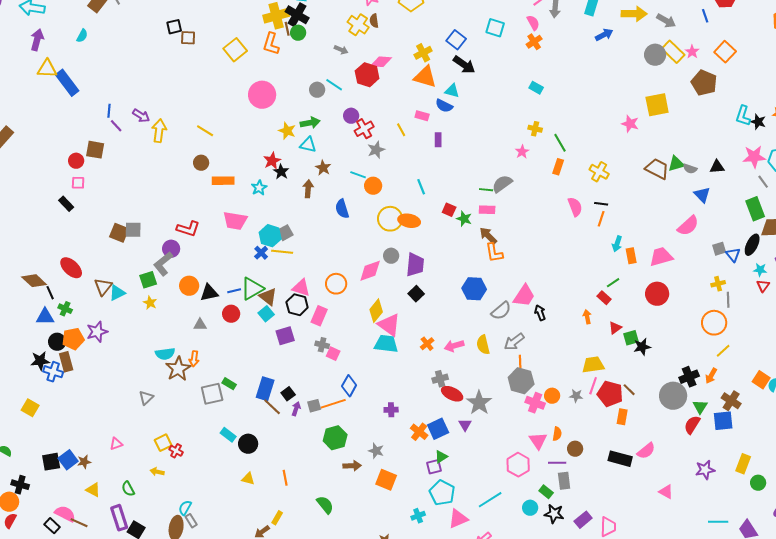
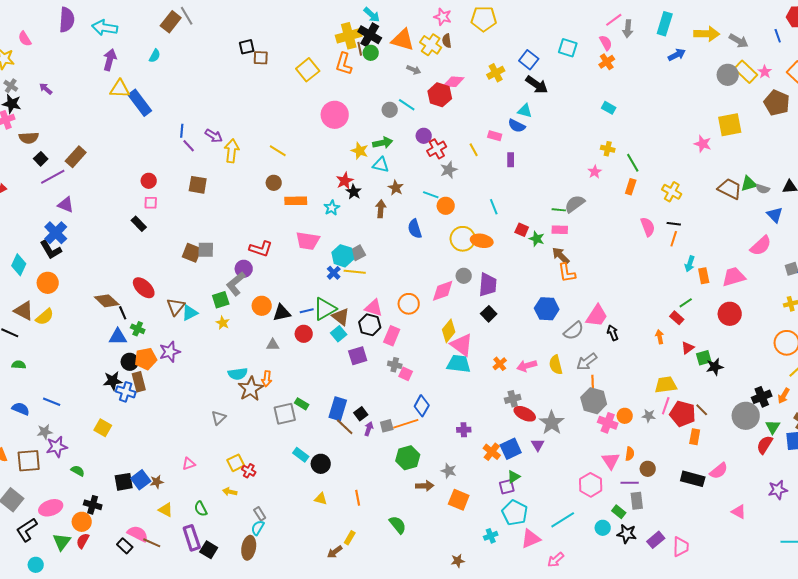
orange triangle: (425, 77) -> (403, 40), moved
brown square: (95, 150) -> (198, 185), moved
gray rectangle: (191, 521) -> (260, 514), moved

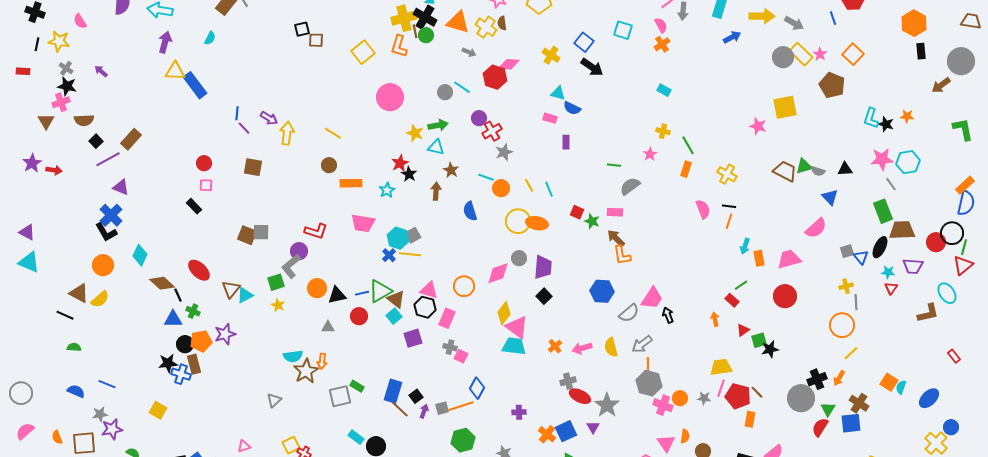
yellow cross: (496, 73) -> (551, 55), turned -30
cyan triangle: (525, 111) -> (558, 93), moved
yellow line: (474, 150) -> (529, 185), moved
green line: (559, 210) -> (614, 165), moved
cyan diamond: (19, 265) -> (140, 255), moved

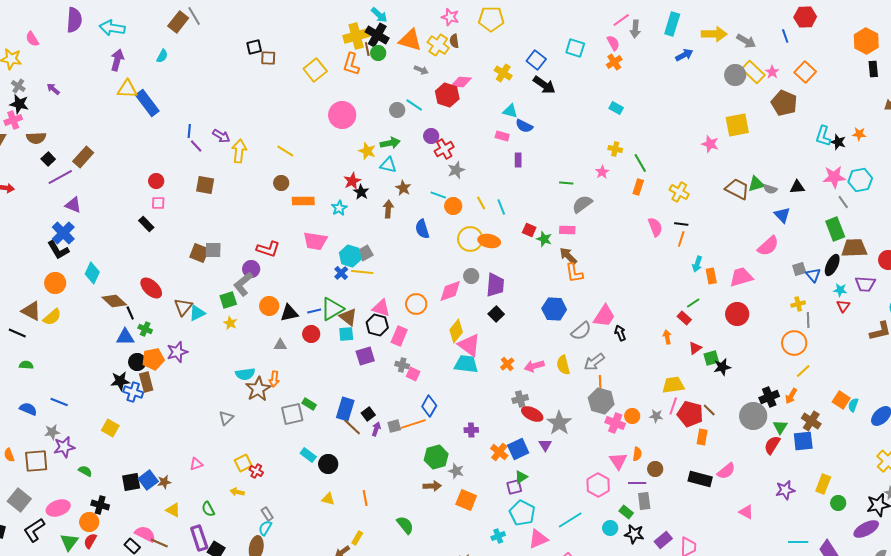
cyan square: (394, 316) -> (346, 334), turned 35
green hexagon: (463, 440) -> (436, 457), moved

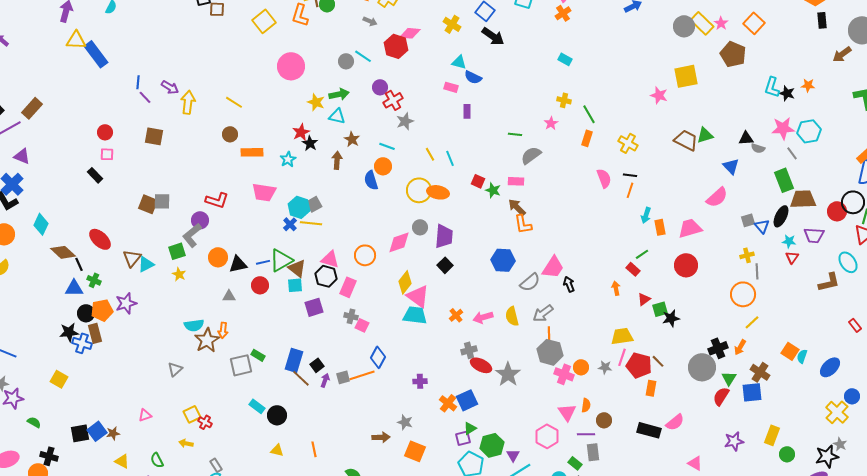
gray semicircle: (770, 189) -> (758, 148), moved
orange circle: (453, 206) -> (383, 166), moved
purple triangle: (545, 445) -> (513, 455), moved
green hexagon: (436, 457) -> (492, 445), moved

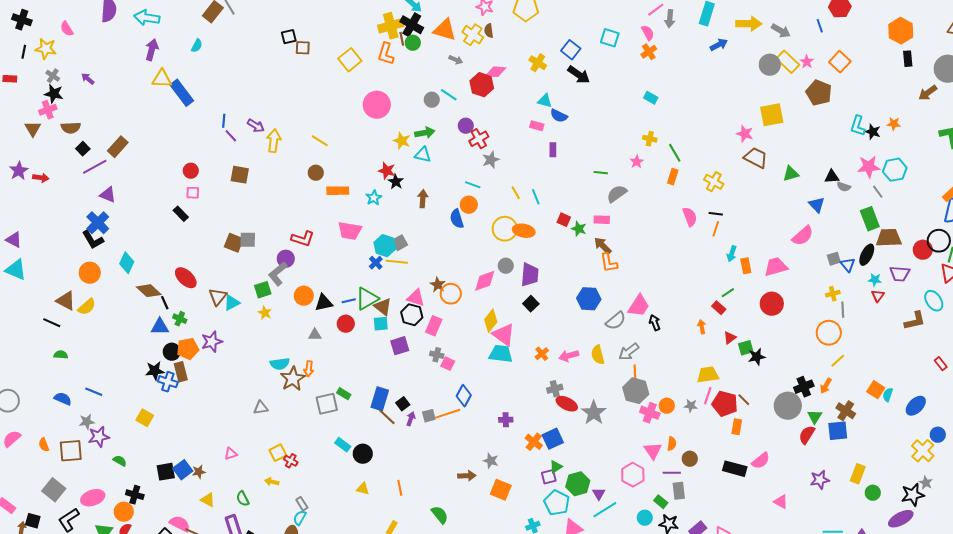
red star: (301, 132) -> (387, 171), turned -30
brown star: (352, 139) -> (438, 285), moved
brown trapezoid: (686, 140) -> (756, 158), moved
gray triangle: (175, 369) -> (261, 408), turned 35

